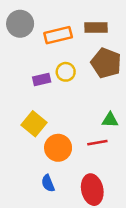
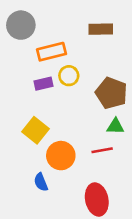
orange rectangle: (58, 35) -> (51, 52), moved
brown pentagon: (106, 63) -> (111, 93), moved
blue semicircle: (48, 183) -> (41, 182), moved

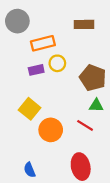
red line: (102, 150) -> (85, 125), turned 42
blue semicircle: (41, 182) -> (30, 170), moved

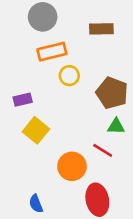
gray circle: (17, 21) -> (43, 17), moved
purple rectangle: (36, 70) -> (23, 100), moved
orange circle: (51, 130) -> (72, 166), moved

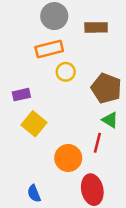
gray circle: (43, 17) -> (54, 16), moved
green triangle: (116, 126) -> (110, 120), turned 30
red line: (103, 150) -> (97, 143), turned 72

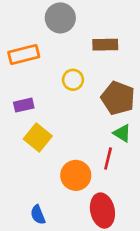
brown rectangle: (96, 27) -> (105, 45), moved
orange rectangle: (49, 49) -> (24, 54), moved

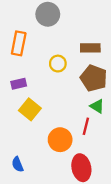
brown rectangle: (105, 45) -> (90, 48), moved
orange rectangle: (24, 54) -> (19, 43), turned -65
blue semicircle: (38, 215) -> (18, 164), moved

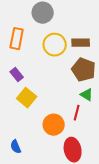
yellow circle: (58, 64) -> (55, 45), moved, size x1.5
purple rectangle: (19, 84) -> (17, 75), turned 64

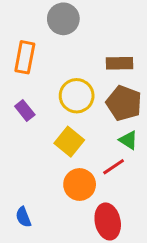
yellow circle: (55, 45) -> (77, 96), moved
yellow square: (27, 98) -> (69, 142), moved
red line: (77, 113) -> (114, 167), turned 42

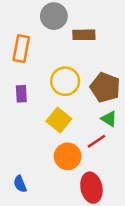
brown rectangle: (120, 63) -> (84, 35), moved
purple rectangle: (25, 111) -> (21, 94), turned 36

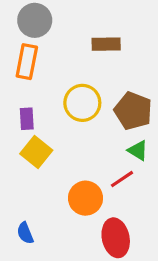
gray circle: (54, 16) -> (35, 20), moved
yellow square: (59, 120) -> (36, 152), moved

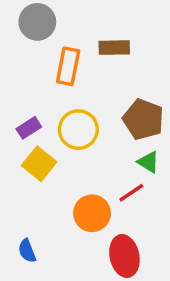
orange rectangle: (27, 62) -> (68, 66), moved
yellow circle: (82, 103) -> (78, 130), moved
purple rectangle: (27, 119) -> (29, 128), turned 60

